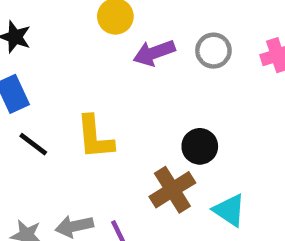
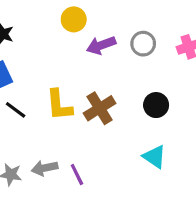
black circle: (200, 146) -> (156, 105), moved
brown cross: (172, 190) -> (100, 108), moved

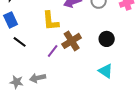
yellow L-shape: (59, 105) -> (51, 21), moved
purple line: (77, 175) -> (53, 51), moved, turned 64

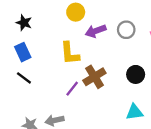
black line: (20, 42) -> (24, 78), moved
cyan triangle: (106, 71) -> (134, 112), turned -42

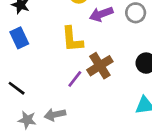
black line: (24, 78) -> (17, 88), moved

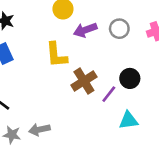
purple line: (75, 79) -> (109, 94), moved

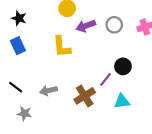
brown cross: (84, 81) -> (85, 96), moved
gray arrow: (39, 130) -> (49, 90), moved

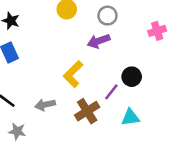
gray circle: (114, 25) -> (107, 16), moved
purple arrow: (86, 26) -> (99, 41), moved
yellow L-shape: (62, 47) -> (73, 74), moved, turned 50

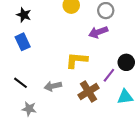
yellow L-shape: (73, 74) -> (77, 60), turned 50

